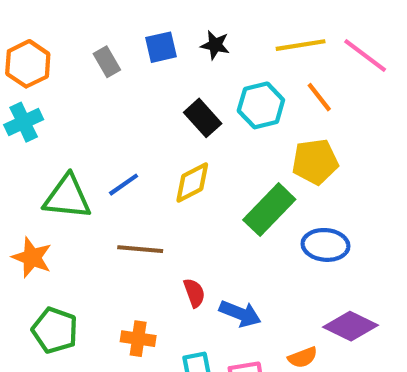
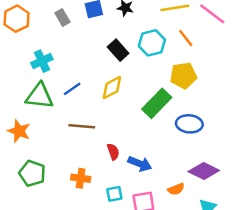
cyan cross: (24, 122) -> (42, 61), moved

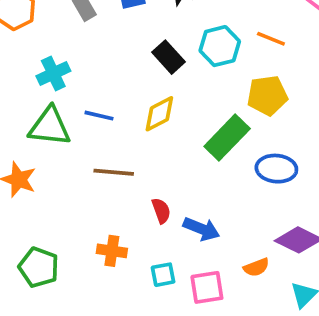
orange line: (186, 38) -> (271, 39), turned -30
blue line: (72, 89) -> (99, 116), turned 48
green pentagon: (32, 173) -> (39, 267), moved

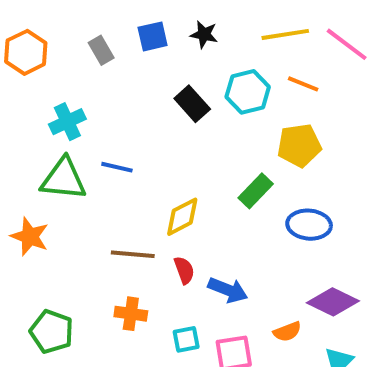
yellow diamond: (159, 114) -> (182, 217), moved
green rectangle: (227, 138) -> (256, 191), size x0.7
brown line: (114, 172) -> (133, 254), moved

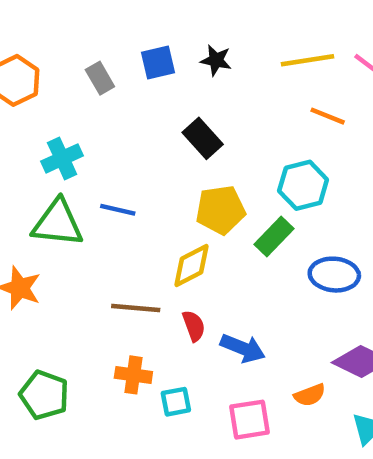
cyan hexagon: (248, 92) -> (303, 185), moved
yellow pentagon: (299, 145) -> (220, 210), moved
cyan square: (186, 339) -> (176, 402), moved

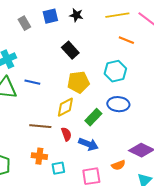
green rectangle: (274, 237) -> (93, 117), moved
blue ellipse: (334, 275) -> (118, 104), moved

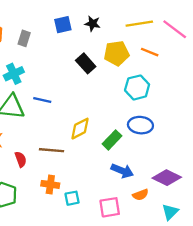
gray rectangle: (24, 23) -> (24, 38), moved, turned 48
yellow pentagon: (78, 82) -> (117, 53), moved
red semicircle: (66, 134) -> (21, 159), moved
blue arrow: (88, 144) -> (122, 171), moved

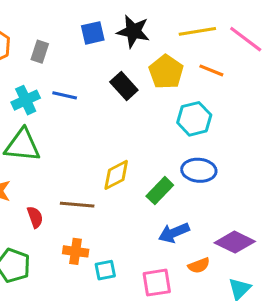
black star: (93, 24) -> (133, 31), size x1.5
yellow pentagon: (117, 53) -> (166, 72), turned -30
blue line: (42, 100) -> (65, 95), moved
blue arrow: (122, 171) -> (174, 233), turned 135

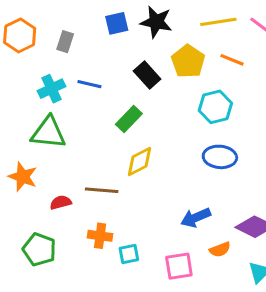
green rectangle: (160, 191) -> (129, 119), moved
red semicircle: (35, 217) -> (61, 202), turned -85

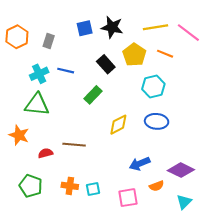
yellow diamond: (140, 161) -> (118, 125), moved
orange cross: (100, 236) -> (70, 186), moved

